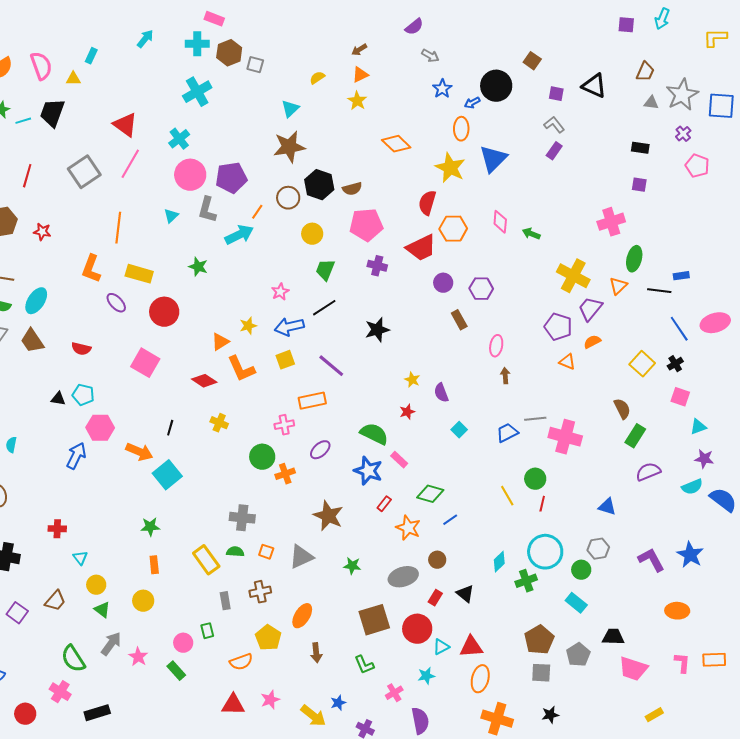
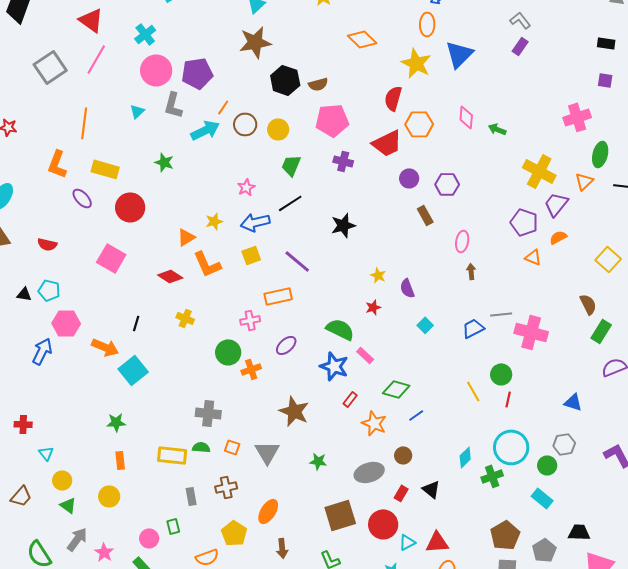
brown circle: (288, 198) -> (245, 124), moved
gray triangle: (301, 557) -> (267, 452), turned -36
yellow rectangle: (206, 560) -> (172, 455), turned -48

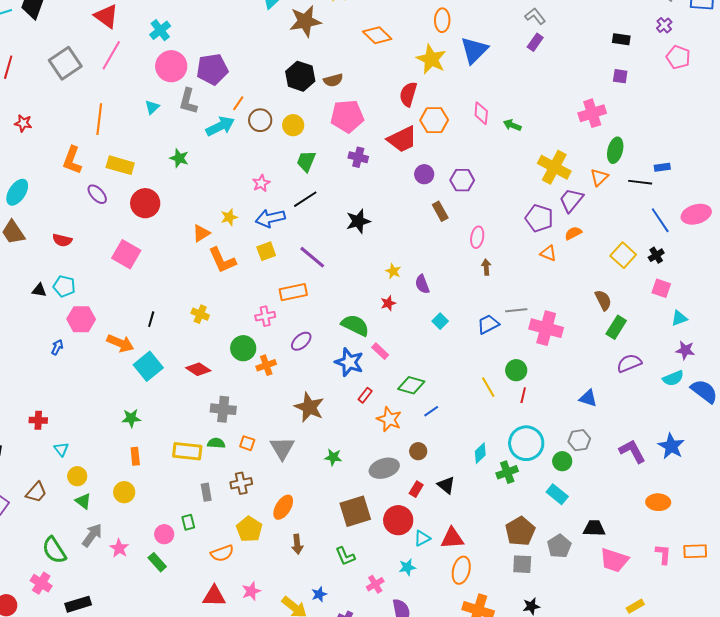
brown star: (255, 42) -> (305, 21), moved
red diamond: (170, 276) -> (198, 369), moved
blue arrow: (42, 351) -> (57, 347), size x0.6

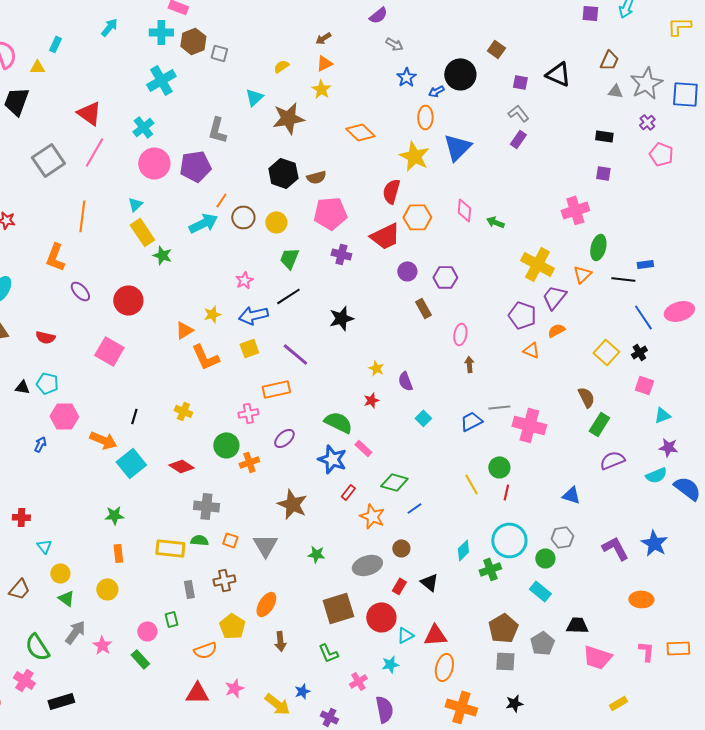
gray L-shape: (188, 101) -> (217, 130), moved
yellow rectangle: (120, 165) -> (142, 232), moved, turned 40

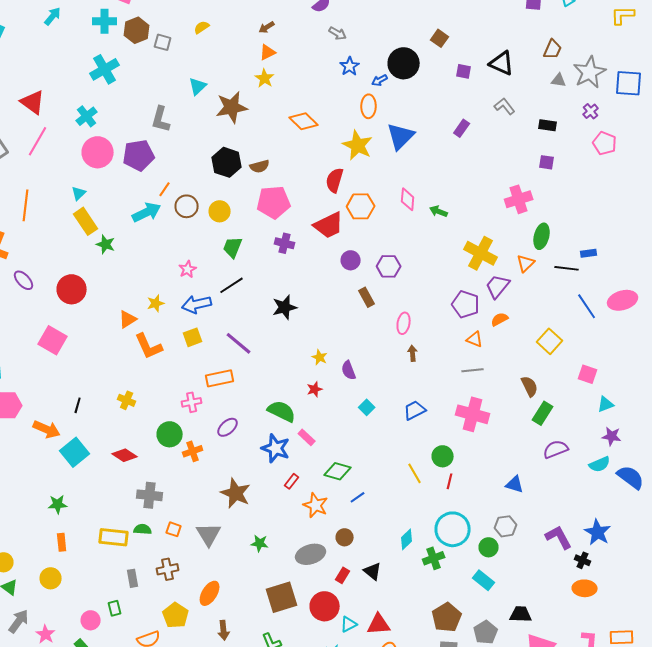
yellow semicircle: (281, 66) -> (202, 27), moved
gray L-shape: (518, 113) -> (505, 106), moved
black cross: (639, 352) -> (583, 560), moved, turned -35
gray line: (499, 407) -> (473, 370), moved

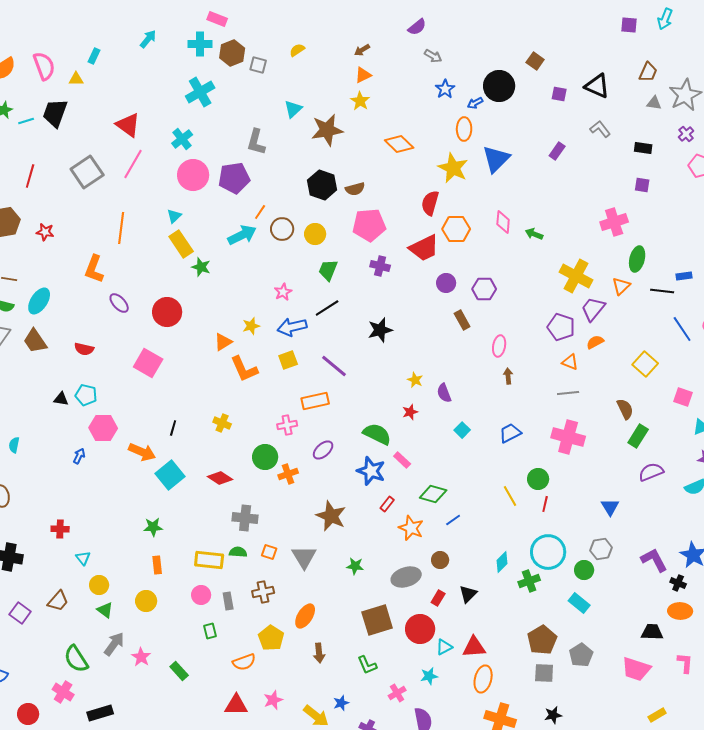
blue triangle: (515, 484) -> (610, 507), turned 42
black triangle: (373, 571) -> (468, 594), turned 36
black trapezoid: (521, 614) -> (652, 632), moved
pink circle: (91, 620) -> (201, 595), moved

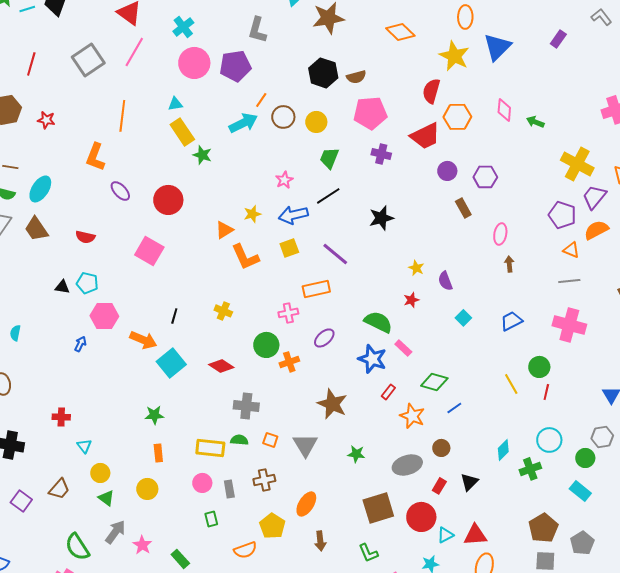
cyan triangle: (174, 216) -> (175, 104), turned 35
orange semicircle: (595, 342) -> (596, 230), size x1.4
cyan circle: (548, 552) -> (549, 440), size x0.7

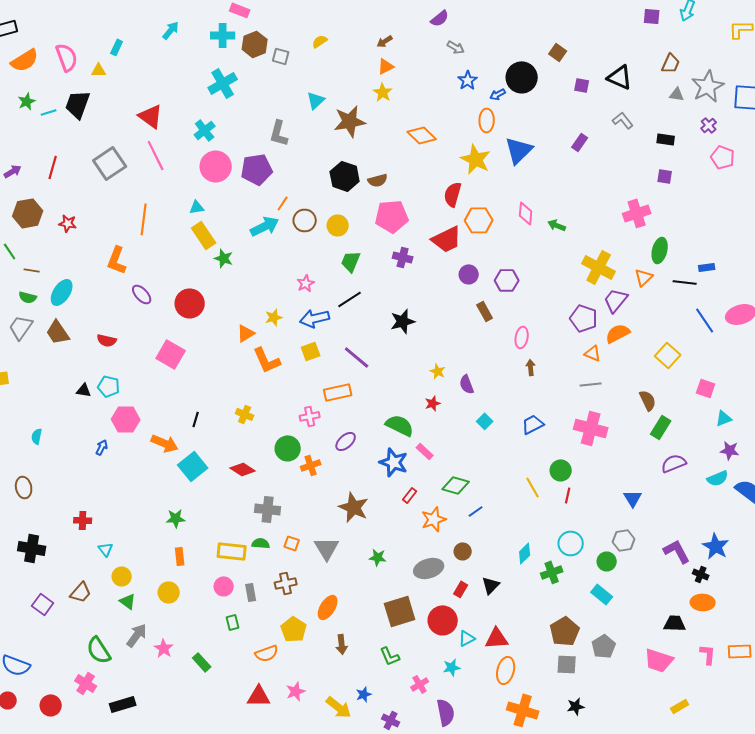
pink line: (134, 52) -> (156, 155), turned -56
orange star: (412, 416) -> (434, 519), turned 30

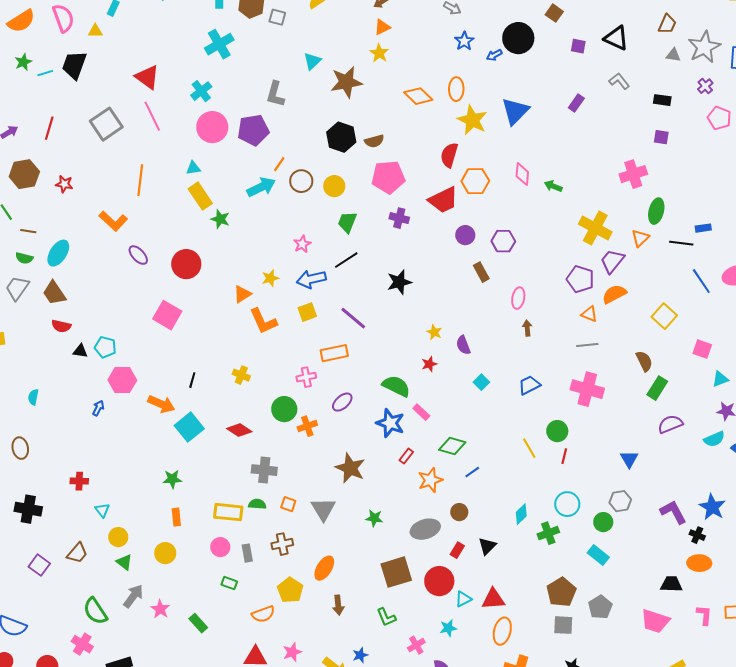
orange ellipse: (487, 120) -> (456, 89), moved
orange L-shape: (117, 260) -> (113, 221), turned -68
red semicircle: (107, 340) -> (61, 326), moved
green rectangle: (233, 622) -> (229, 583), turned -56

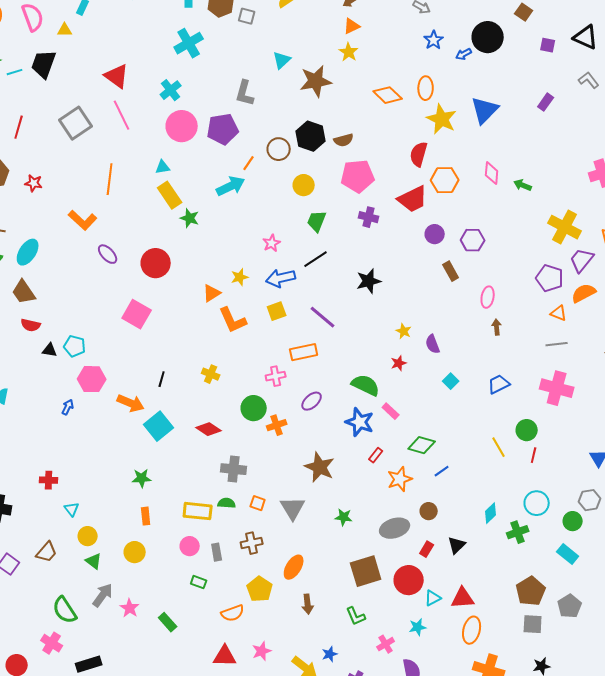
brown circle: (301, 181) -> (279, 149), moved

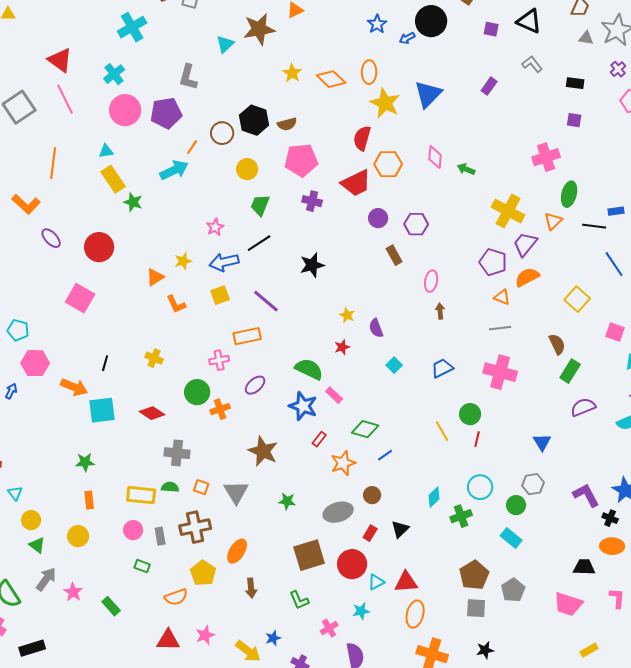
yellow star: (349, 52) -> (292, 73), moved
brown star: (316, 81) -> (259, 29), moved
orange L-shape: (233, 320) -> (176, 304), size x0.7
cyan square: (159, 426) -> (102, 410), turned 32
brown cross: (252, 543) -> (195, 527), size x1.4

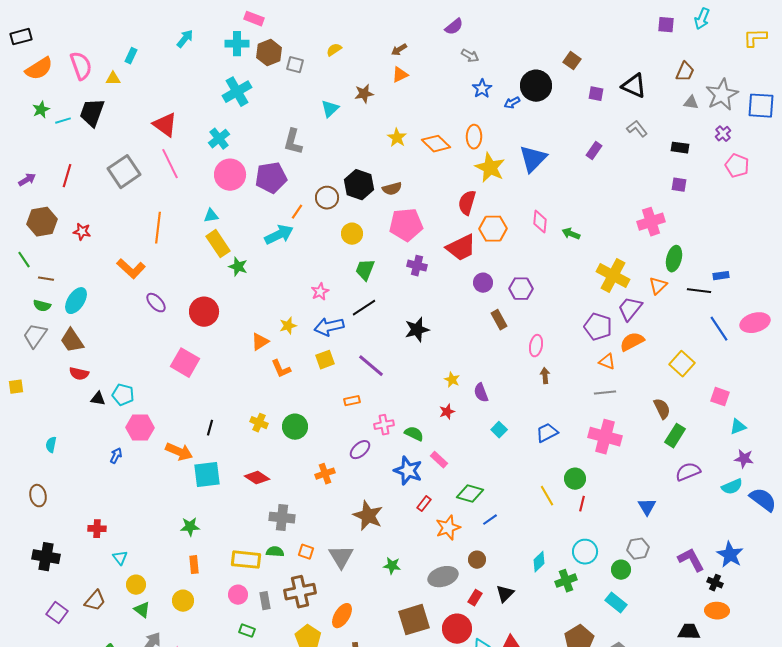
brown star: (259, 29) -> (364, 94), size x0.6
orange rectangle: (247, 336) -> (352, 401), size x0.6
pink cross: (219, 360) -> (384, 425), moved
green semicircle: (309, 369) -> (414, 434), size x0.7
green circle: (197, 392) -> (295, 427), moved

